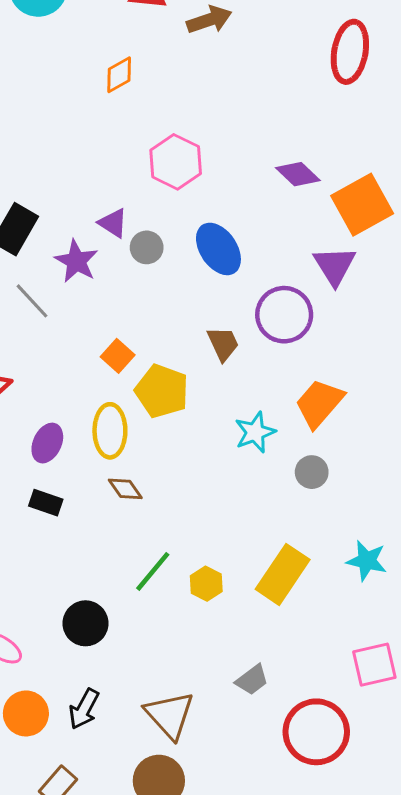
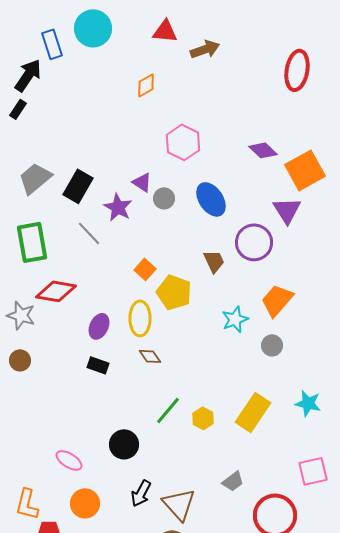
black arrow: (84, 709) -> (141, 493), moved

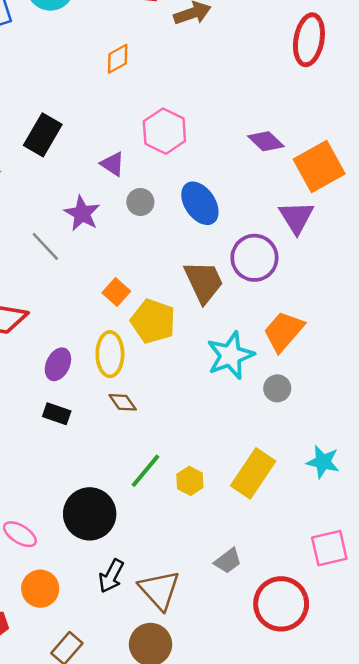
purple triangle: (142, 182) -> (112, 164), moved
black rectangle: (78, 186) -> (43, 135), moved
brown trapezoid: (214, 261) -> (204, 282), size x1.5
cyan star: (235, 319) -> (230, 355), size x1.4
black circle: (124, 444) -> (90, 514), size x1.4

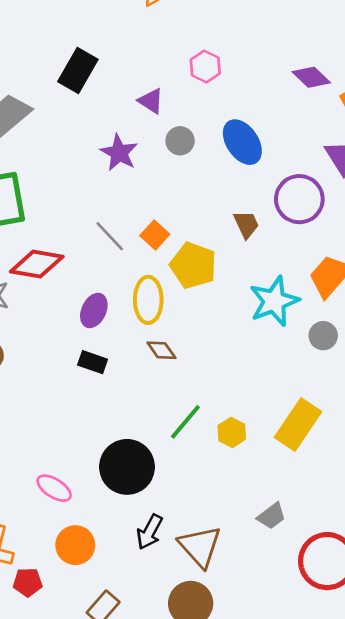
pink hexagon: (164, 131) -> (205, 67), size x0.7
gray line: (45, 246) -> (110, 236), moved
brown trapezoid: (204, 282) -> (246, 224), size x0.6

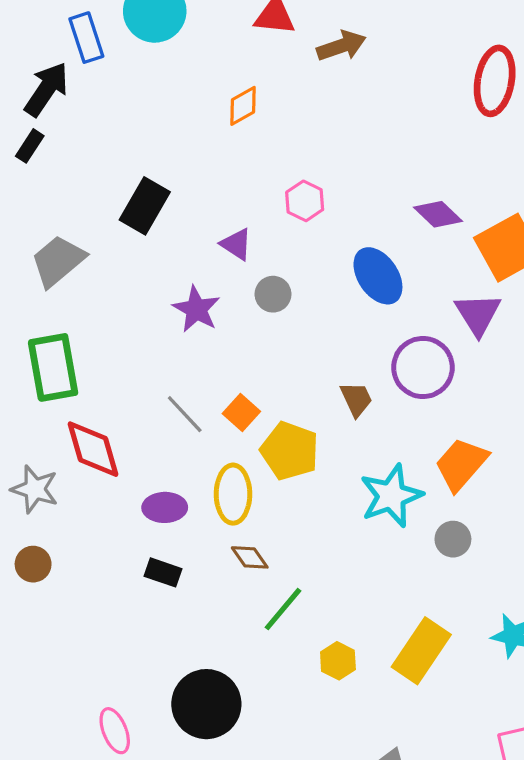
blue ellipse: (242, 142) -> (378, 276), moved
red diamond: (37, 264) -> (93, 449), turned 64
purple ellipse: (94, 310) -> (165, 507), turned 64
green line: (185, 422) -> (283, 609), moved
pink ellipse: (54, 488) -> (115, 731), turned 36

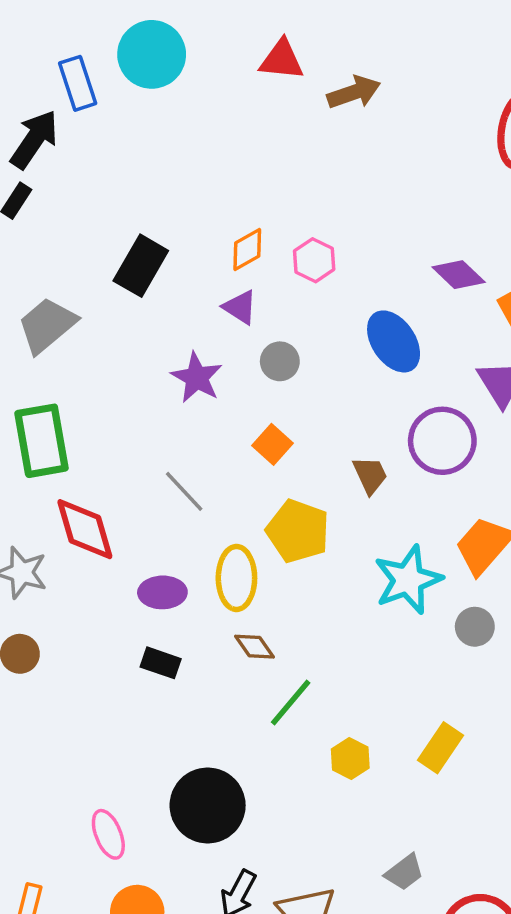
orange diamond: (243, 106) -> (247, 249), moved
orange square: (241, 412) -> (273, 444), moved
yellow rectangle: (421, 651) -> (440, 748), size x0.7

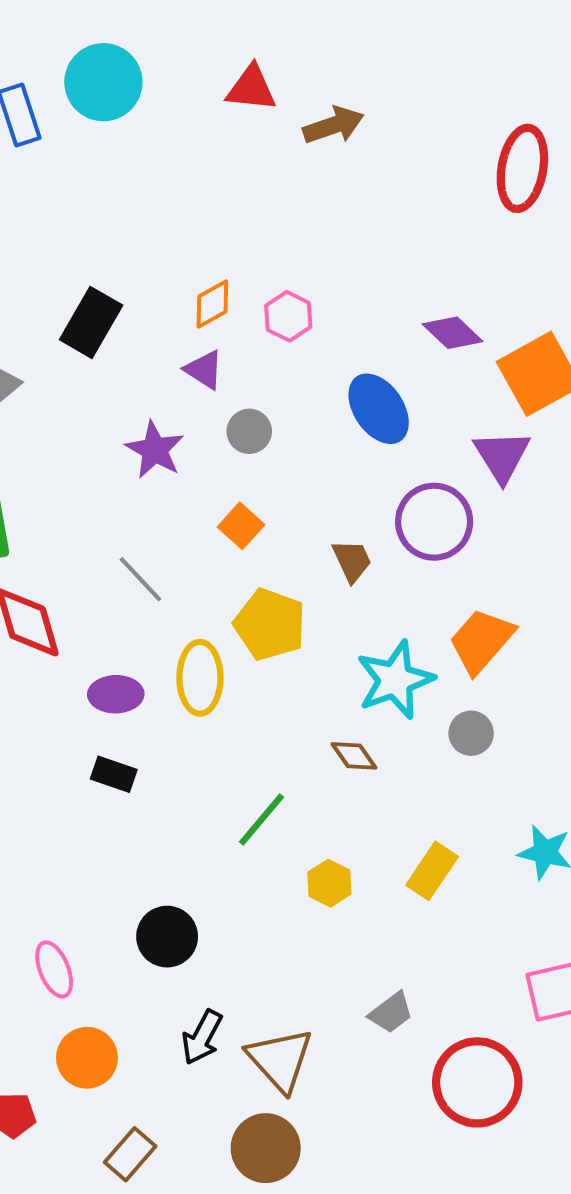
brown diamond: (255, 647) -> (354, 756), moved
black circle: (208, 805) -> (167, 937), size x0.7

